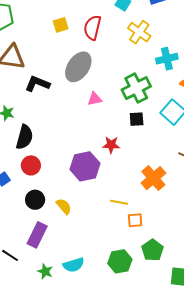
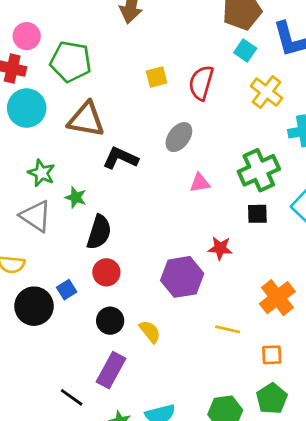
gray ellipse: (78, 67) -> (179, 137), size x0.7
orange square: (135, 220) -> (272, 355), moved

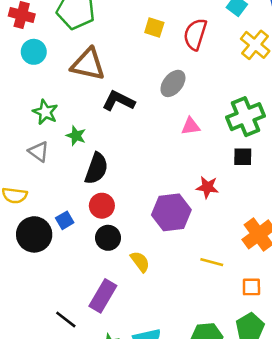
yellow square: (157, 77) -> (154, 27), turned 30
cyan circle: (27, 108) -> (34, 52), size x0.7
gray triangle: (36, 216) -> (39, 152), size x0.7
black circle: (110, 321) -> (108, 238), moved

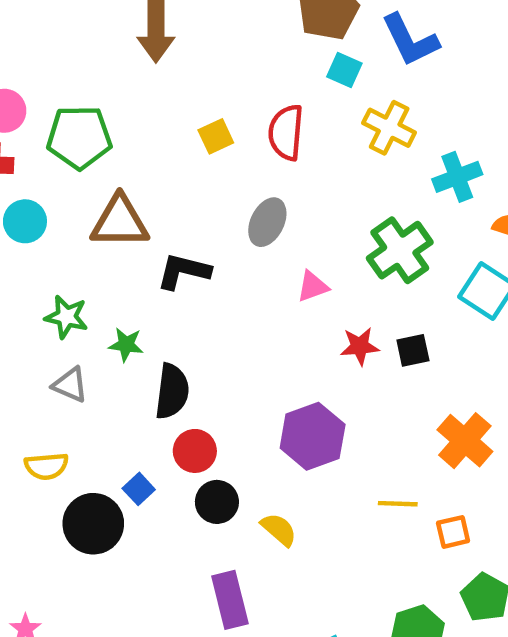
yellow square: (154, 27) -> (216, 136), turned -30
black square: (243, 157) -> (413, 350), moved
red star: (207, 187) -> (360, 346), moved
orange square: (251, 287) -> (453, 532), moved
purple rectangle: (103, 296) -> (230, 600), turned -32

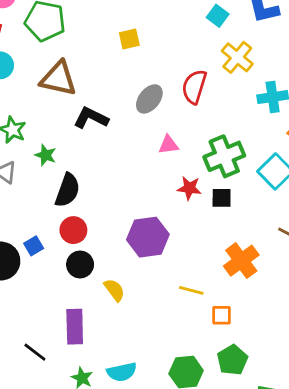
red semicircle: (286, 132) -> (194, 87), moved
green cross: (400, 250) -> (224, 156), moved

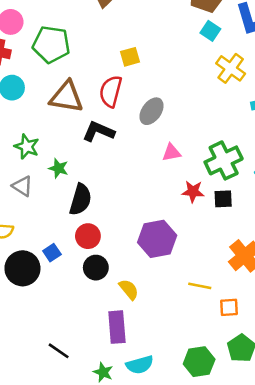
red semicircle: (194, 87) -> (111, 91), moved
purple rectangle: (75, 327) -> (117, 327), moved

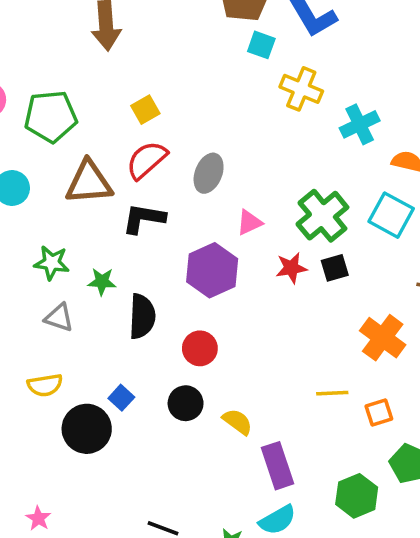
yellow square: (130, 57) -> (145, 110), moved
red semicircle: (111, 91) -> (147, 160), turned 48
red circle: (88, 236) -> (200, 348), moved
purple hexagon: (157, 239) -> (212, 270), moved
purple rectangle: (117, 327) -> (277, 466), moved

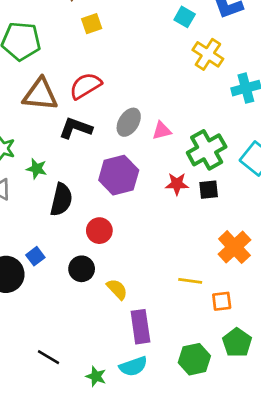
yellow square: (145, 110) -> (92, 24), moved
gray ellipse: (209, 173) -> (129, 122), moved
pink triangle: (249, 222) -> (162, 131), moved

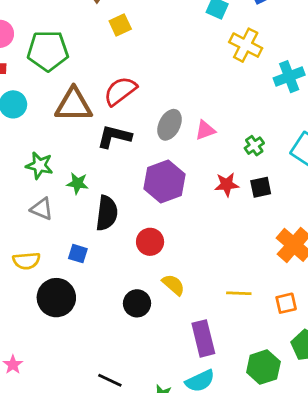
green cross: (207, 150) -> (254, 146), size x0.5
blue square: (35, 256) -> (78, 254), moved, turned -30
black circle: (82, 269) -> (137, 303), moved
yellow line: (190, 281) -> (239, 293), moved
yellow semicircle: (117, 289) -> (173, 285), moved

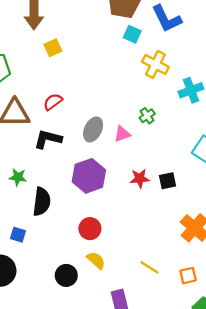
red semicircle: (120, 91) -> (53, 102), size x0.7
green cross: (254, 146) -> (147, 116), moved
red circle: (150, 242) -> (90, 229), moved
yellow line: (239, 293) -> (149, 267), turned 30

